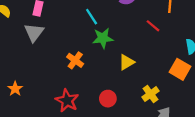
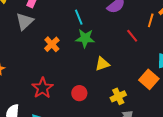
orange cross: (75, 60) -> (52, 44), moved

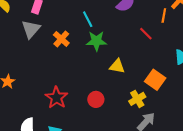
orange cross: (52, 44) -> (61, 39), moved
yellow triangle: (102, 64) -> (117, 66), turned 35
orange square: (149, 79) -> (155, 80), moved

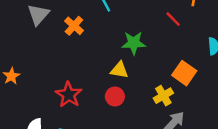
green star: (96, 41) -> (134, 43), moved
yellow triangle: (117, 66) -> (119, 70), moved

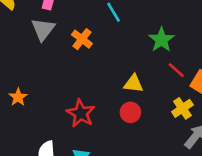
red line: (173, 19) -> (176, 70), moved
green star: (134, 43) -> (161, 40), moved, turned -30

